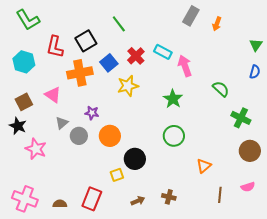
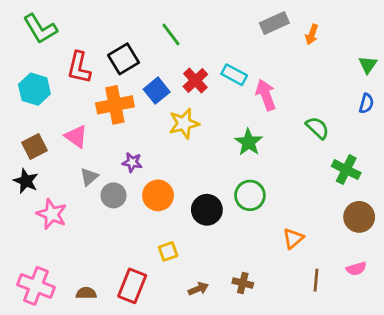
gray rectangle: (191, 16) -> (274, 23), turned 36
black circle: (135, 159) -> (207, 210), moved

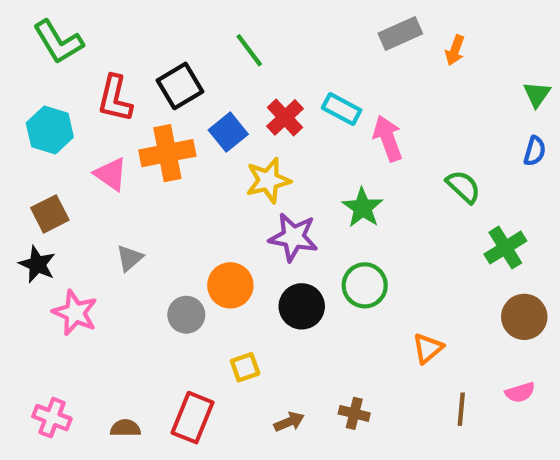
pink triangle: (76, 136) -> (111, 174), moved
purple star: (132, 162) -> (293, 237), moved, size x1.6
green cross: (346, 170) -> (505, 248), turned 32
gray circle: (113, 195) -> (186, 315), moved
pink cross: (36, 286) -> (52, 418), size x0.7

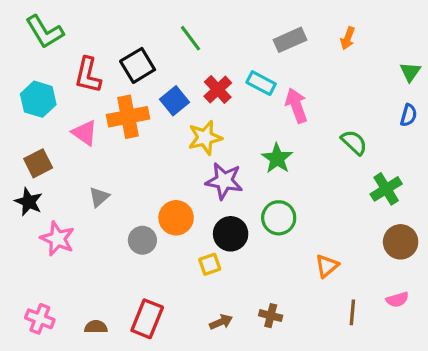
gray rectangle: (400, 33) -> (290, 40), moved
yellow square: (245, 367) -> (210, 264), moved

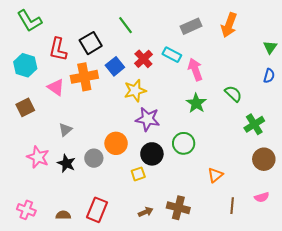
orange arrow: (348, 38) -> (229, 25), size x1.6
green star: (277, 158) -> (196, 103), moved
black star: (29, 202) -> (66, 163), moved
brown cross: (271, 316) -> (178, 208), size x1.5

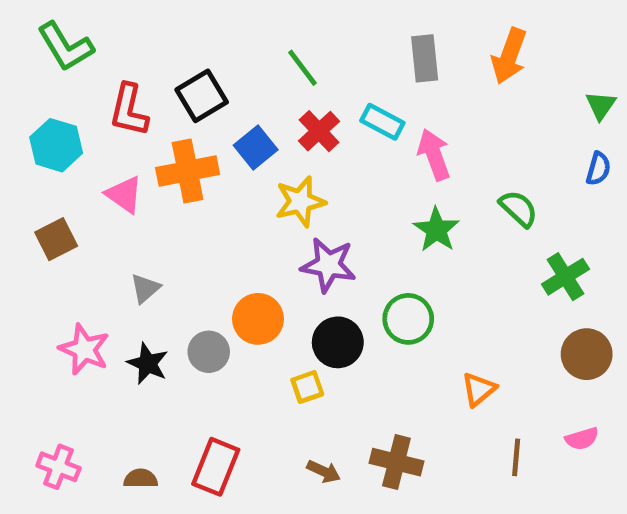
green line: (126, 25) -> (303, 68), moved
gray rectangle: (191, 26) -> (425, 58), turned -72
brown arrow: (146, 212) -> (324, 471), turned 48

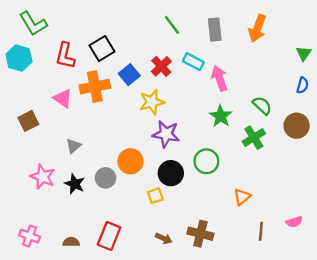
green line: (303, 68) -> (172, 25), moved
cyan hexagon: (56, 145) -> (19, 58), moved
green cross: (565, 277) -> (254, 138), moved
brown circle: (587, 354) -> (297, 126), moved

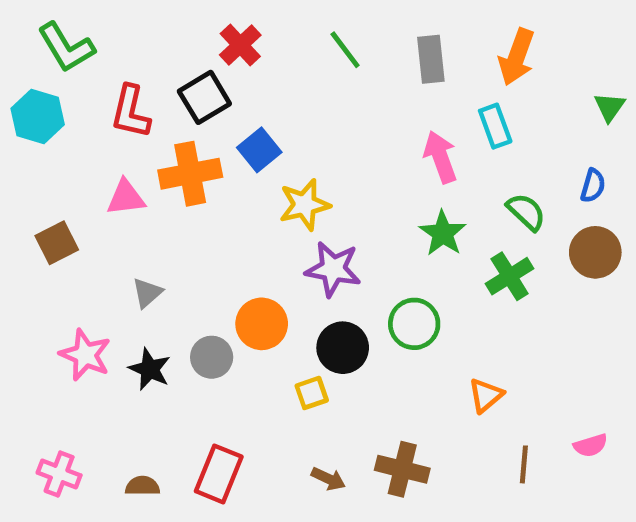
cyan rectangle: (193, 62) -> (495, 126), moved, turned 42
red cross: (161, 66) -> (240, 45), moved
blue semicircle: (303, 85) -> (593, 186), moved
pink triangle: (63, 98) -> (126, 198), turned -42

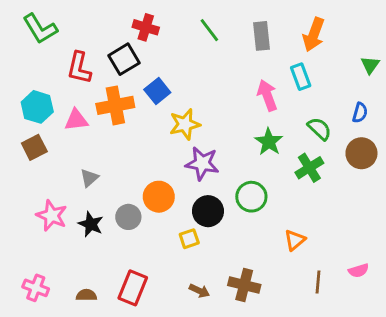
red cross: (240, 45) -> (146, 27), turned -30
cyan hexagon: (38, 117) -> (37, 107), moved

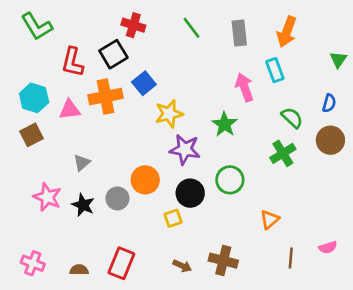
green star: (269, 142) -> (225, 124), moved

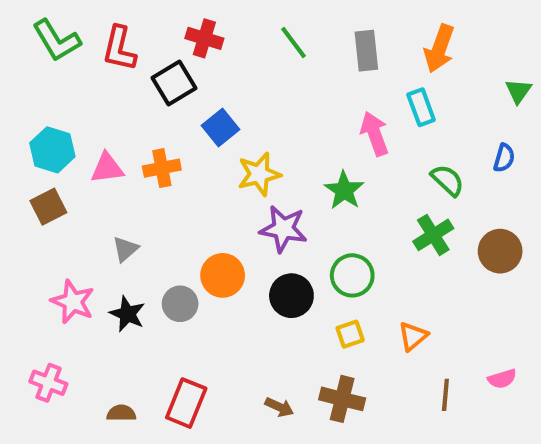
red L-shape: (72, 62) -> (119, 49), moved
orange cross: (106, 97) -> (162, 168), moved, size x0.7
brown circle: (330, 140) -> (500, 251), moved
yellow square: (173, 218) -> (350, 334), moved
pink cross: (33, 263) -> (48, 383), moved

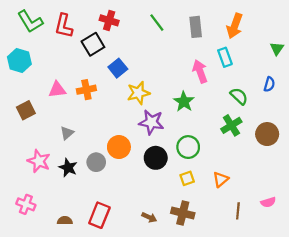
cyan hexagon: (52, 150) -> (19, 60), moved

